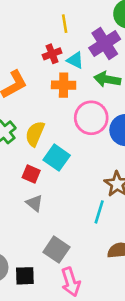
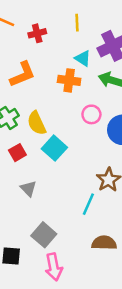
red cross: (52, 54) -> (37, 33), moved
pink circle: (91, 118) -> (91, 114), size x0.6
yellow semicircle: (35, 134) -> (37, 123), turned -55
red square: (31, 174) -> (17, 153), moved, turned 30

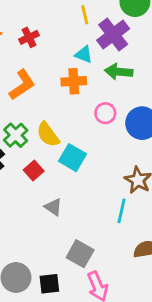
yellow line: (77, 23) -> (85, 15), moved

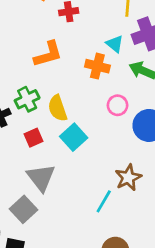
gray triangle: (53, 207) -> (41, 178), size x1.6
gray square: (80, 254) -> (23, 209), moved

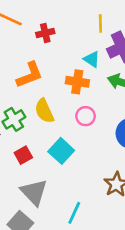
pink circle: (118, 105) -> (86, 116), moved
yellow semicircle: (58, 108) -> (44, 111), moved
cyan line: (104, 201) -> (74, 213), moved

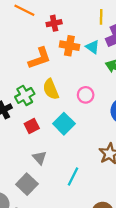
orange cross: (77, 82) -> (69, 46), moved
gray triangle: (34, 192) -> (40, 158), size x0.6

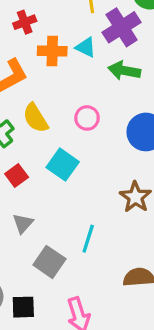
gray triangle: (40, 158) -> (23, 223), moved, turned 32
gray square: (27, 184) -> (49, 262), moved

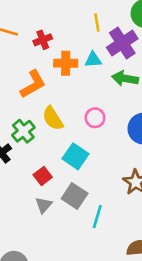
cyan triangle: (86, 47) -> (93, 60), turned -30
red square: (17, 176) -> (43, 176), moved
gray square: (49, 262) -> (75, 196), moved

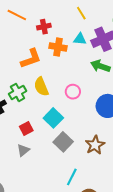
yellow line: (97, 22) -> (81, 13), moved, turned -32
cyan triangle: (93, 60) -> (80, 39), moved
gray square: (75, 196) -> (63, 142), moved
cyan line: (97, 217) -> (72, 177), moved

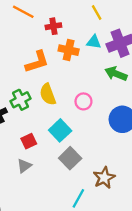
brown star: (95, 145) -> (104, 178), moved

